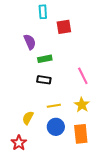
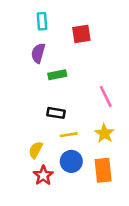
cyan rectangle: (43, 12) -> (42, 21), moved
purple semicircle: (30, 42) -> (38, 53), turned -140
black rectangle: (44, 80) -> (56, 113), moved
red star: (19, 143) -> (43, 175), moved

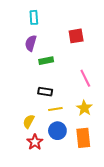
red square: (81, 34) -> (76, 36), moved

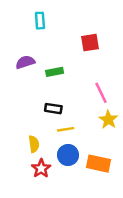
purple semicircle: (31, 43) -> (25, 62), moved, turned 56
yellow star: (84, 108) -> (108, 120), moved
yellow semicircle: (29, 121) -> (34, 144), turned 144
orange rectangle: (83, 138) -> (99, 164), turned -72

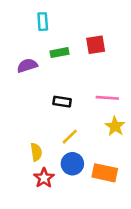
green rectangle: (55, 72) -> (59, 53), moved
pink line: (101, 93) -> (107, 98), turned -60
black rectangle: (53, 109) -> (62, 102), moved
yellow line: (66, 129) -> (70, 137), turned -35

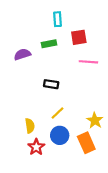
cyan rectangle: (43, 22) -> (58, 19), moved
pink line: (107, 98) -> (88, 62), moved
yellow star: (115, 126) -> (95, 120), moved
orange rectangle: (105, 173) -> (86, 143), turned 54

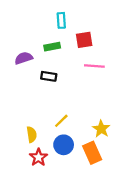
black rectangle: (51, 84) -> (49, 76), moved

